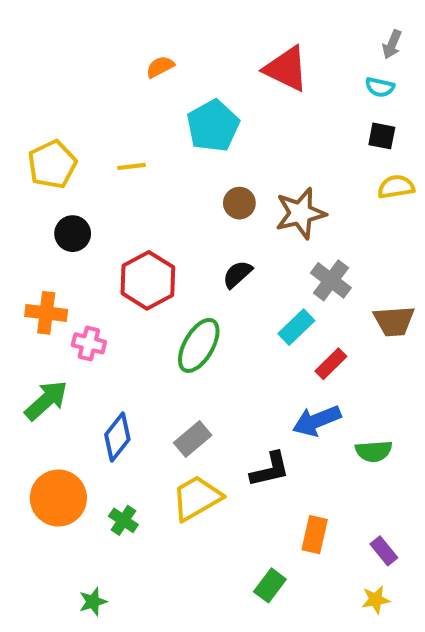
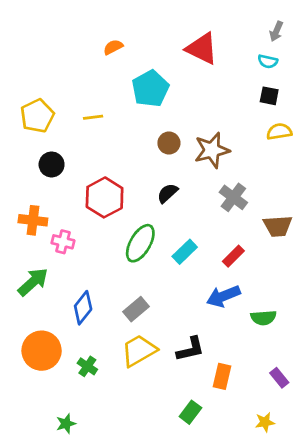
cyan rectangle: (296, 327) -> (185, 252), moved
black L-shape: (270, 470) -> (190, 349), moved
purple rectangle: (384, 551) -> (279, 378), moved

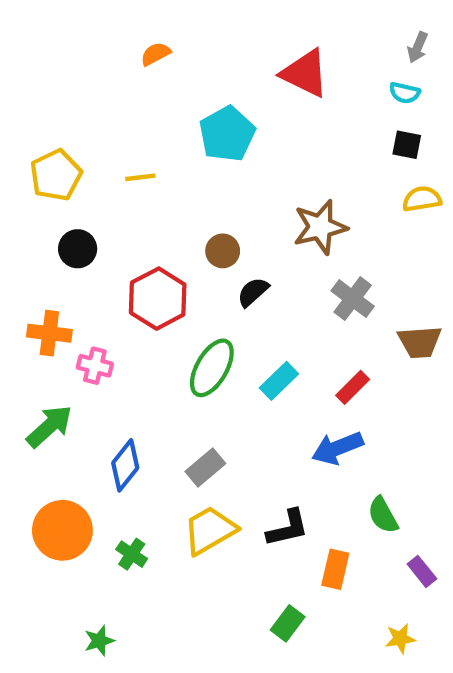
orange semicircle: (113, 47) -> (156, 54), moved
brown circle: (169, 143) -> (223, 251), moved
green semicircle: (263, 318) -> (383, 515), moved, turned 65

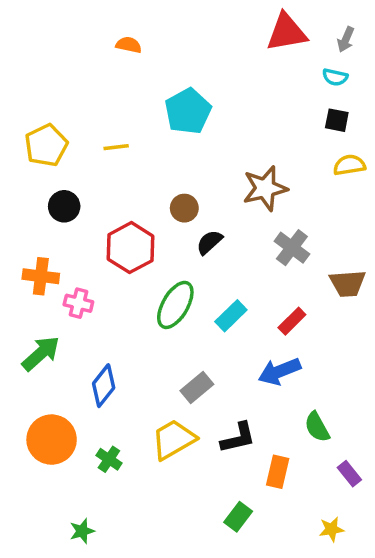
orange semicircle: (156, 54) -> (129, 45), turned 40
red triangle: (305, 73) -> (287, 32), moved, turned -36
gray rectangle: (205, 467) -> (197, 388), moved

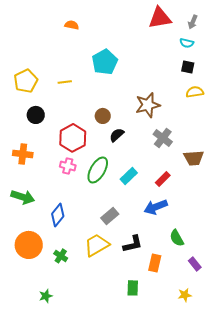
pink cross: (78, 303) -> (68, 166), moved
green arrow: (41, 353) -> (23, 197), turned 60
green rectangle: (238, 517) -> (133, 288), turned -35

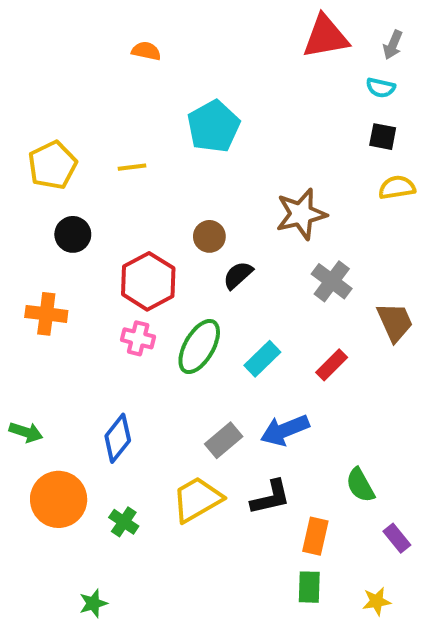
brown trapezoid: (194, 158) -> (395, 322), turned -110
green arrow: (23, 197) -> (26, 432), moved, size x0.7
blue arrow: (156, 207) -> (285, 430), moved
green rectangle: (133, 288) -> (309, 587), moved

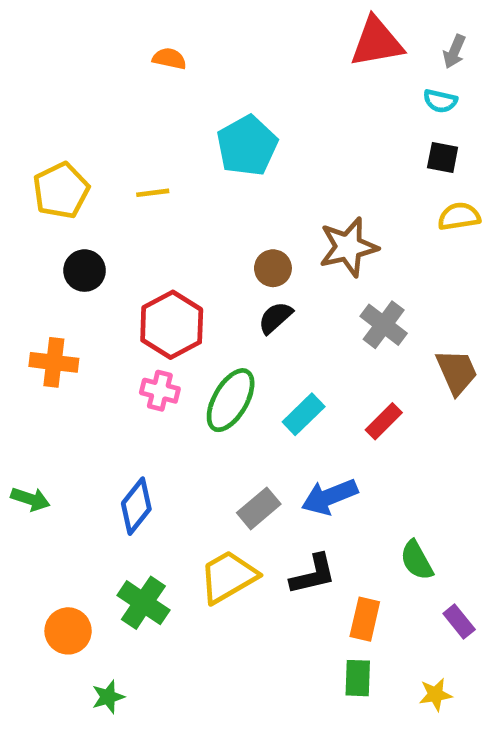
brown circle: (209, 236) -> (273, 268), moved
orange circle: (59, 499) -> (68, 631), moved, size x0.7
green cross: (124, 522) -> (143, 603), size x1.5

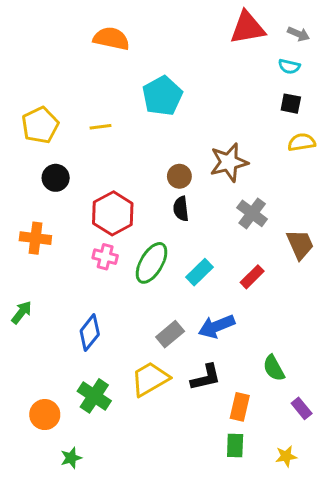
gray arrow: (454, 52) -> (299, 34), turned -90
orange semicircle: (169, 59) -> (111, 39), size x1.6
black semicircle: (275, 318) -> (181, 209), turned -55
green arrow: (30, 499) -> (22, 312), moved, turned -70

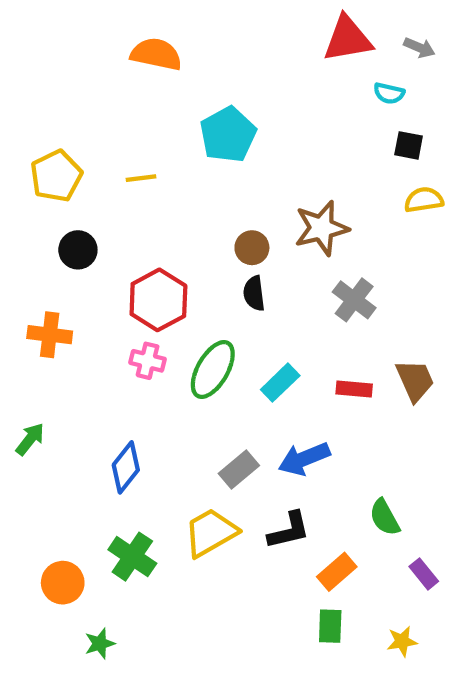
cyan semicircle: (289, 66) -> (389, 93), moved
brown trapezoid: (300, 244) -> (415, 380), moved
red rectangle: (252, 277) -> (354, 389), turned 50
orange rectangle: (240, 407) -> (337, 572), turned 36

